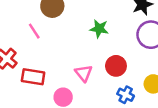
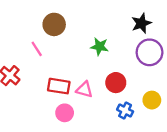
pink triangle: (84, 73) -> (84, 90), turned -36
red rectangle: (33, 77) -> (59, 86), moved

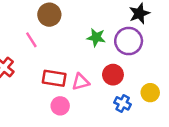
purple circle: (150, 52) -> (129, 41), moved
pink triangle: (84, 90) -> (81, 82), turned -30

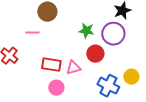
pink line: (31, 40) -> (32, 33), turned -56
red circle: (113, 75) -> (95, 54), moved
blue cross: (123, 103) -> (108, 86), size x1.5

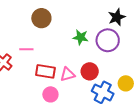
pink line: (32, 33) -> (26, 49), moved
red circle: (95, 54) -> (90, 71), moved

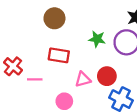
pink line: (26, 49) -> (35, 79), moved
red rectangle: (45, 71) -> (59, 55), moved

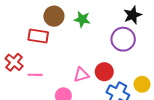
green star: (97, 39) -> (82, 19), moved
red rectangle: (59, 55) -> (38, 36), moved

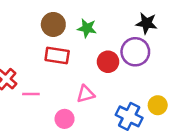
black star: (133, 15) -> (147, 23), turned 30
red rectangle: (38, 36) -> (57, 56), moved
red circle: (104, 72) -> (108, 62), moved

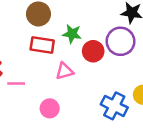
green star: (87, 28) -> (72, 34), moved
pink triangle: (86, 94) -> (65, 71), moved

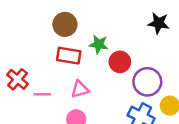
purple circle: (120, 41) -> (147, 82), moved
pink triangle: (65, 71) -> (80, 89), moved

